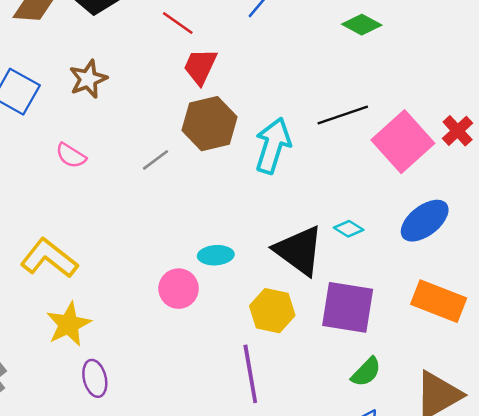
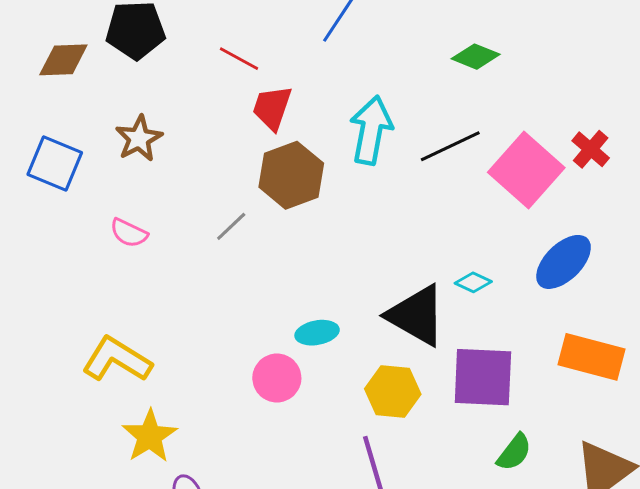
green diamond: (362, 25) -> (476, 57), moved
cyan arrow: (273, 146) -> (371, 130), moved

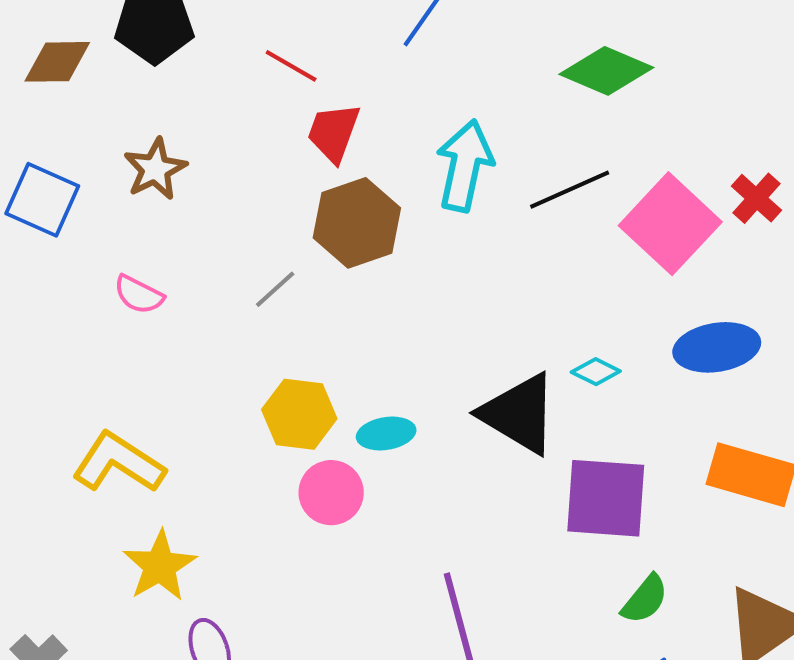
green diamond: (476, 57) -> (606, 71), size x1.4
blue ellipse: (564, 262) -> (717, 347), turned 34
yellow hexagon: (393, 391) -> (299, 414), moved

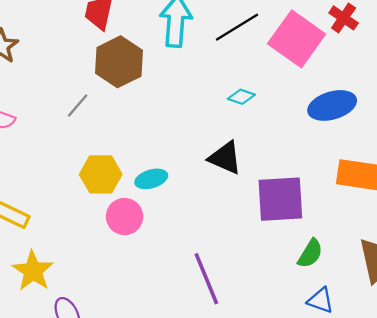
cyan diamond: (596, 372) -> (241, 97), moved
black triangle: (519, 414) -> (225, 158), size x0.7

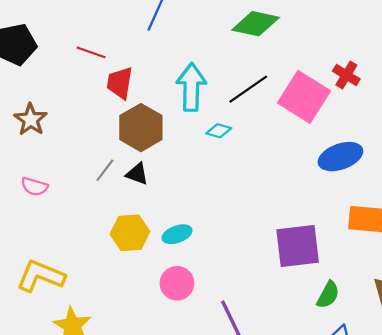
cyan diamond: (241, 97) -> (219, 131), moved
black triangle: (225, 158) -> (137, 174), moved, size x0.7
pink circle: (125, 217) -> (177, 283), moved

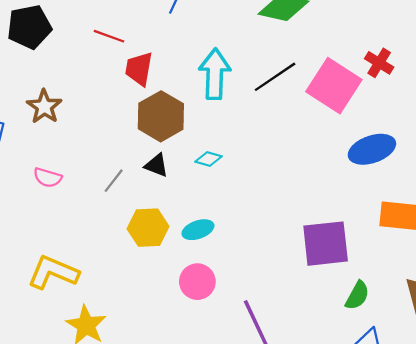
cyan diamond: (219, 131) -> (209, 159), moved
gray line: (105, 170) -> (114, 181), moved

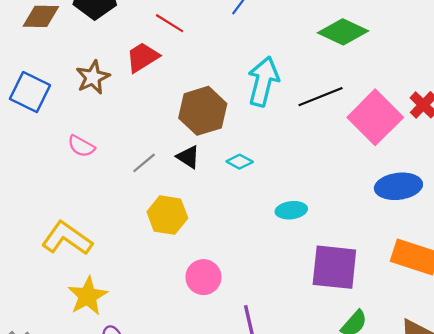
red trapezoid: (139, 69) -> (142, 57), moved, turned 36
cyan ellipse: (198, 230) -> (291, 210), moved

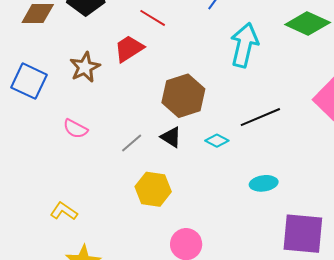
cyan arrow: (263, 81) -> (244, 45), moved
black line: (321, 97) -> (260, 117), moved
yellow L-shape: (67, 238) -> (64, 211), size x0.6

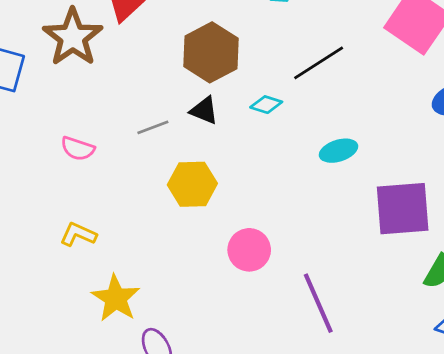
brown star: (85, 67) -> (73, 37), size x1.4
pink semicircle: (75, 129) -> (78, 149), moved
gray line: (132, 143) -> (153, 127), turned 30

